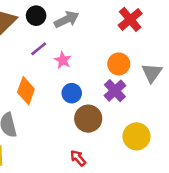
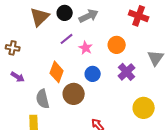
red cross: (130, 19) -> (139, 16), turned -30
orange circle: (119, 64) -> (117, 45), moved
brown circle: (88, 119) -> (74, 94), moved

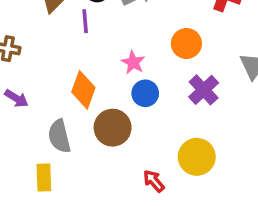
purple line: (67, 39) -> (85, 21), moved, turned -56
pink star: (86, 48) -> (133, 62), moved
yellow circle: (144, 108) -> (197, 157), moved

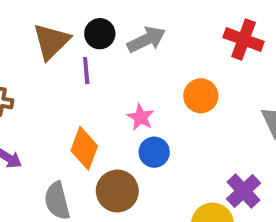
purple cross: (204, 90) -> (244, 191), moved

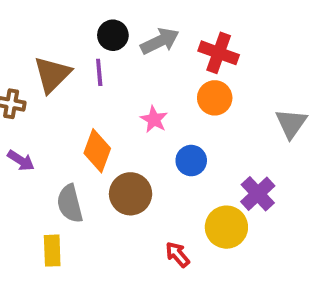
red cross: (244, 40) -> (219, 53), moved
brown triangle: (51, 41) -> (52, 74), moved
blue circle: (154, 152) -> (191, 161), moved

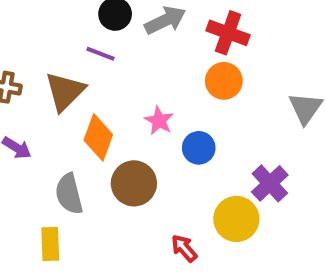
purple line: (99, 72) -> (100, 54), turned -64
brown triangle: (52, 74) -> (65, 91), moved
pink star: (154, 119) -> (159, 121), moved

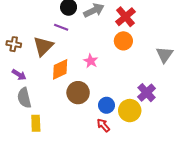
red cross: (228, 33) -> (125, 17), turned 30
orange diamond: (98, 137) -> (60, 69), turned 45
blue circle: (199, 148) -> (107, 105), moved
gray semicircle: (69, 194) -> (24, 98), moved

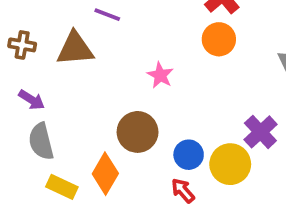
brown triangle: (43, 46) -> (75, 49), turned 40
orange diamond: (60, 69) -> (105, 174), moved, turned -35
yellow rectangle: (36, 123) -> (62, 187), turned -63

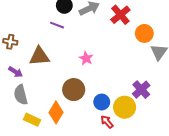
orange circle: (219, 39) -> (144, 33), moved
brown triangle: (75, 49) -> (39, 56), moved
red arrow: (183, 191) -> (107, 122), moved

